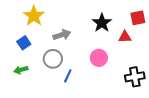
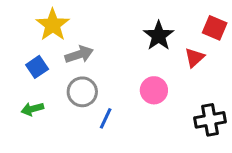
red square: (138, 18) -> (215, 28), turned 35
gray arrow: (62, 35) -> (79, 54), moved
red triangle: (125, 37) -> (194, 58), turned -40

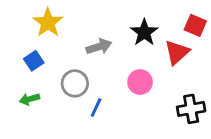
gray arrow: (79, 54) -> (99, 47), moved
red triangle: (194, 58) -> (177, 52), size x1.4

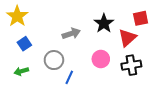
yellow star: (48, 23) -> (17, 16), moved
red square: (195, 25) -> (141, 18), turned -35
black cross: (191, 109) -> (131, 65), moved

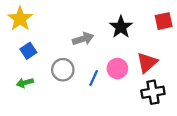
red triangle: (127, 38) -> (147, 63), moved
black cross: (131, 65) -> (153, 92), moved
blue line: (69, 77) -> (94, 78), moved

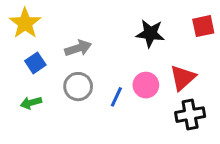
black star: (121, 27) -> (150, 33), turned -30
gray arrow: (83, 39) -> (78, 48), moved

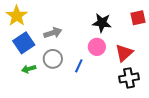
blue square: (35, 63) -> (24, 43), size x1.5
pink circle: (146, 85) -> (97, 47), moved
green arrow: (31, 103) -> (29, 69), moved

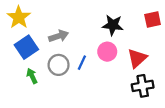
blue line: (79, 66) -> (82, 63), moved
green arrow: (29, 69) -> (32, 76), turned 80

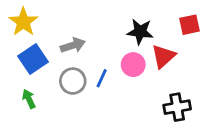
red triangle: (137, 58) -> (163, 56), moved
green arrow: (32, 76) -> (29, 99), moved

